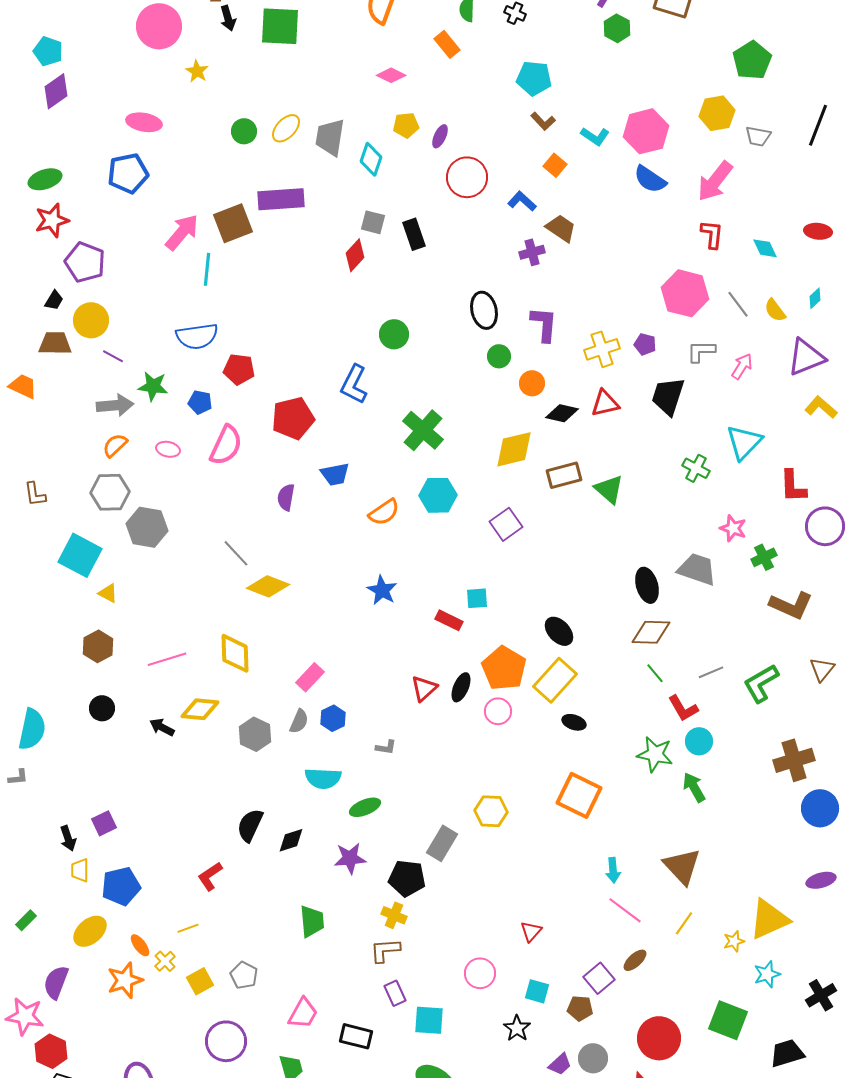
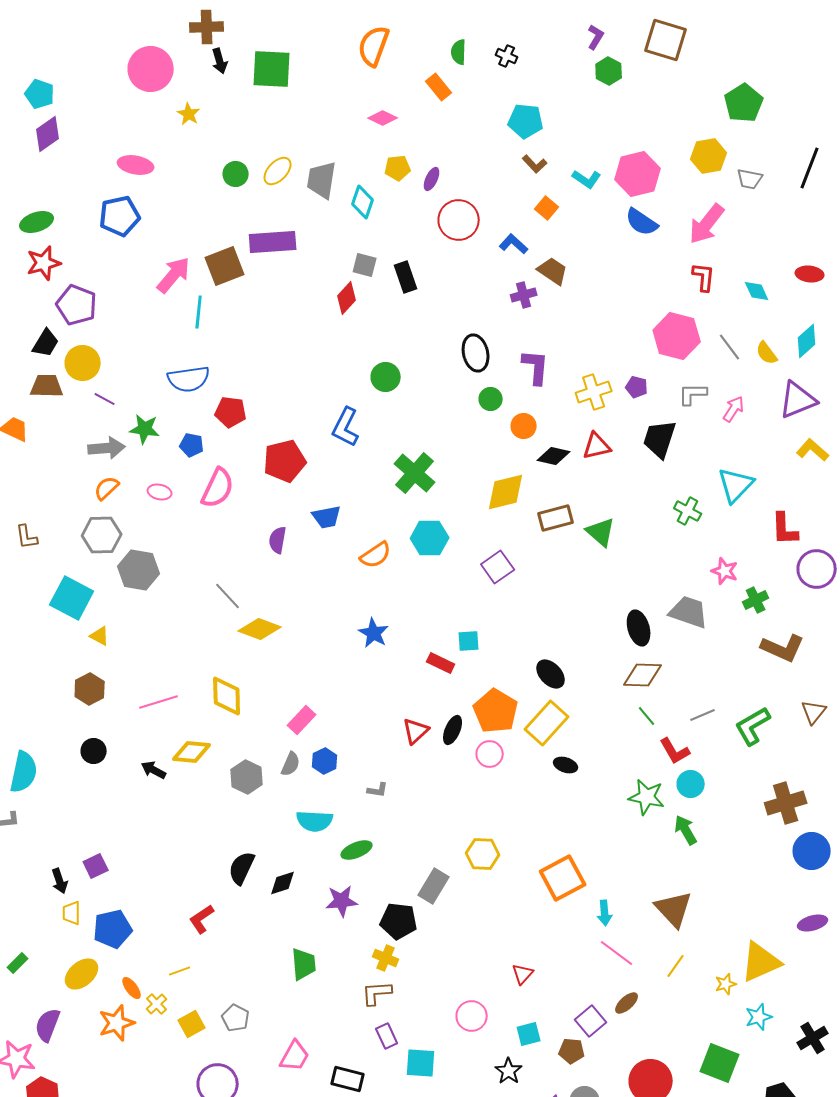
cyan diamond: (815, 298) -> (807, 341), size x1.6
black trapezoid: (54, 300) -> (46, 343), size x1.4
orange square: (579, 795) -> (563, 878), moved, turned 36
cyan square: (537, 991) -> (529, 1034), turned -30

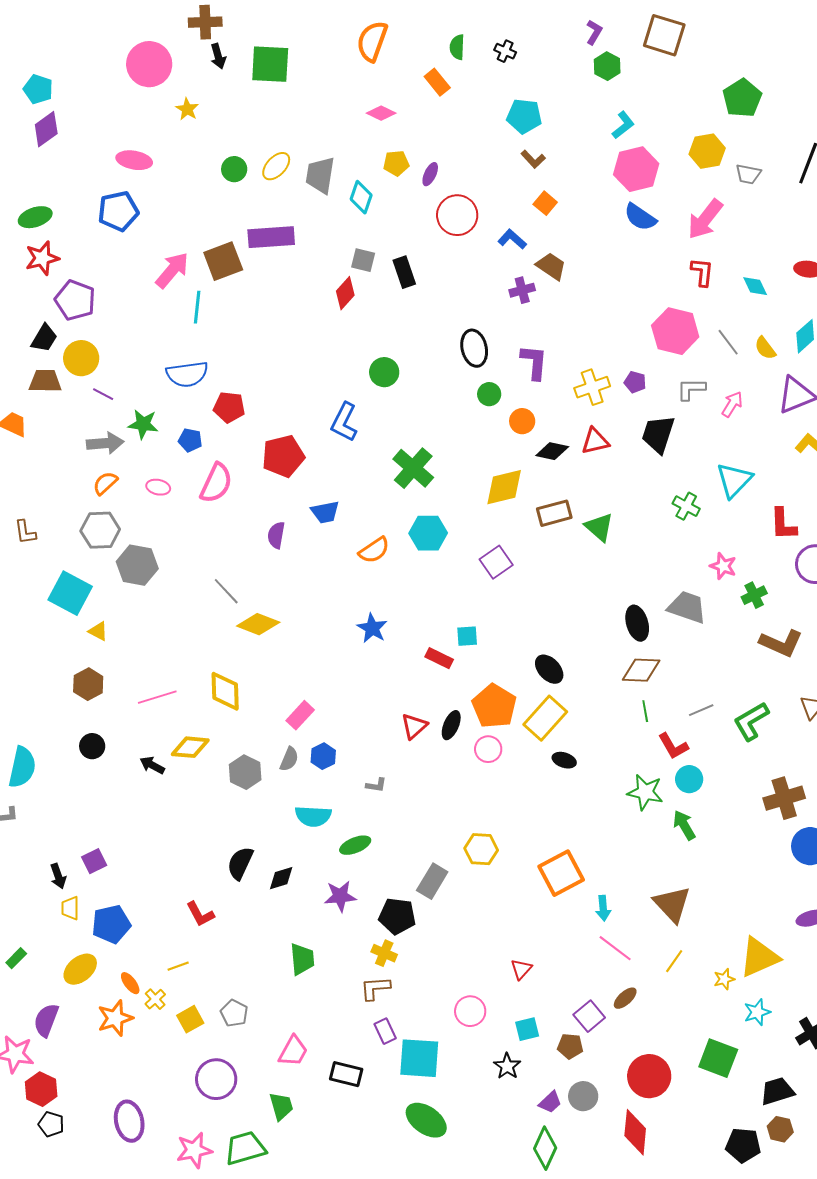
cyan L-shape: (587, 179) -> (623, 125), moved, turned -72
green line: (647, 716) -> (645, 711), turned 30
red L-shape: (202, 919) -> (200, 914), turned -84
cyan square: (421, 1063) -> (419, 1058), size x1.4

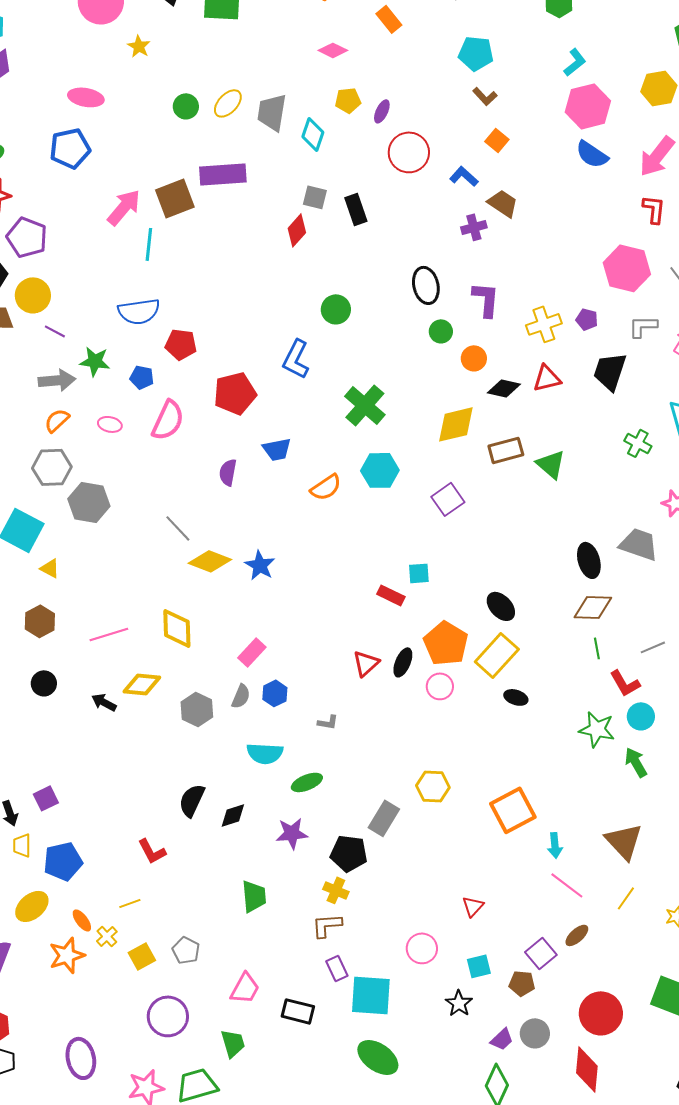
blue star: (372, 628) -> (260, 565), moved

